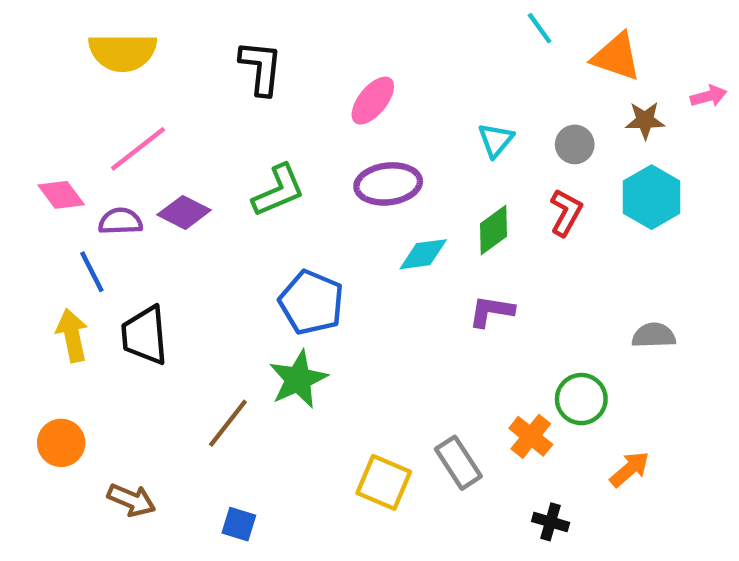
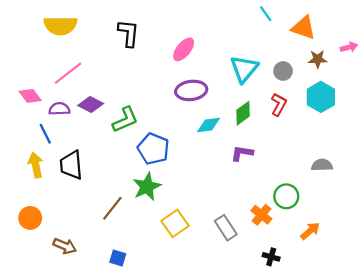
cyan triangle: (496, 140) -> (244, 69), size x1.6
green L-shape: (278, 191) -> (125, 120), moved
yellow square: (384, 482) -> (175, 223), moved, turned 32

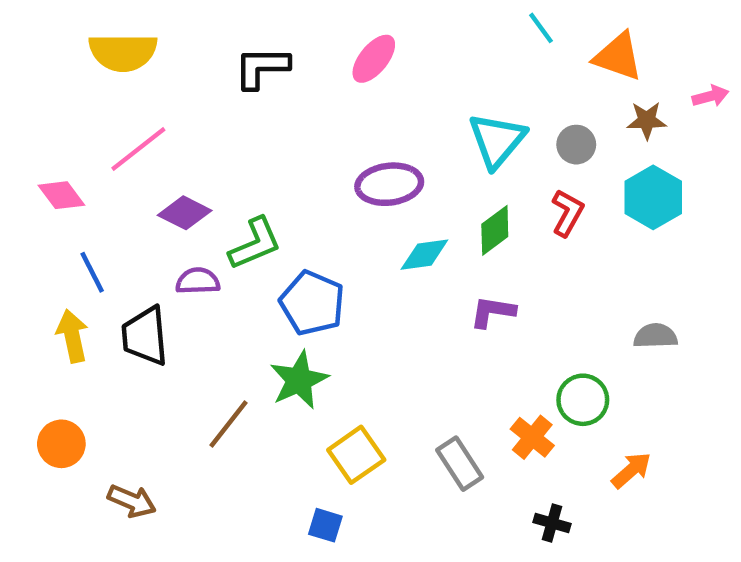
black L-shape: (129, 33) -> (262, 68), turned -96
pink ellipse: (184, 49) -> (374, 59), moved
purple semicircle: (59, 109) -> (198, 281), moved
blue square: (118, 258) -> (325, 525), moved

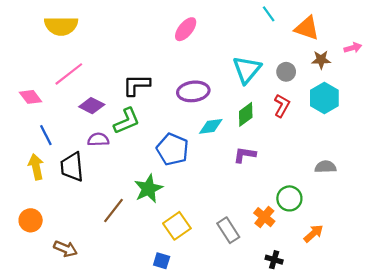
black L-shape: (262, 68) -> (136, 85), moved
blue pentagon: (312, 303) -> (173, 149), moved

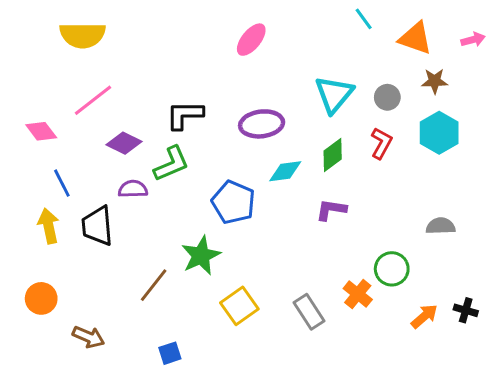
pink arrow: (353, 48) -> (473, 40), moved
black cross: (274, 260) -> (466, 310), moved
blue square: (162, 261) -> (170, 353), moved, turned -35

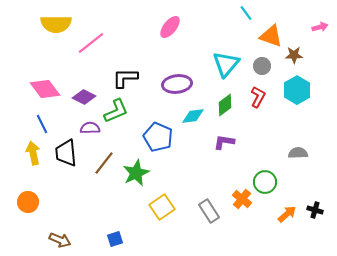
orange triangle: (415, 38) -> (271, 36), moved
pink line: (93, 100) -> (91, 43), moved
pink diamond: (41, 131) -> (45, 89), moved, size x1.4
brown line: (154, 285) -> (104, 163), moved
brown arrow: (89, 337) -> (60, 240), moved

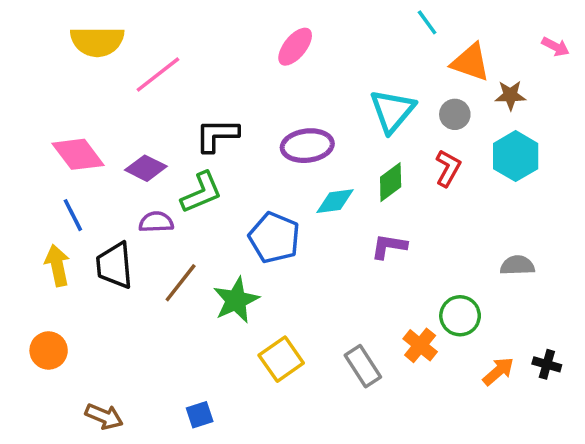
pink arrow: (320, 27) -> (556, 47), turned 42

